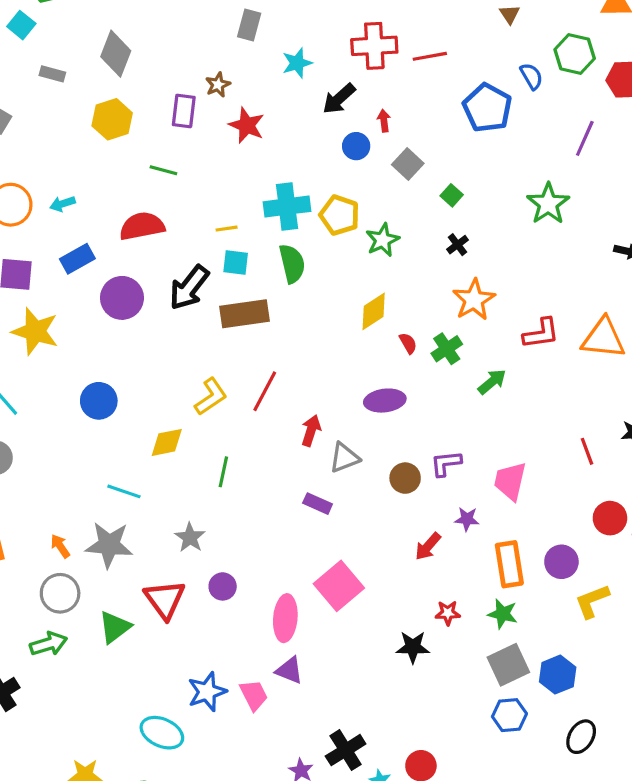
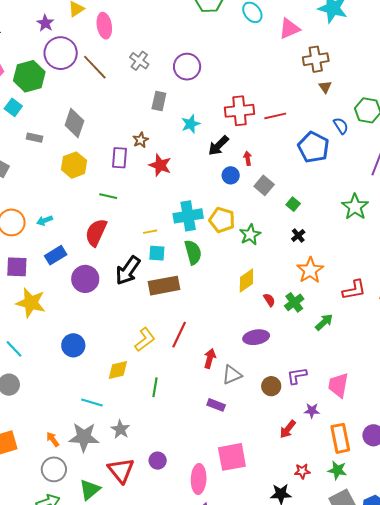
red semicircle: (142, 226) -> (96, 232), turned -52
gray star: (190, 538) -> (120, 429), moved
pink square: (339, 586) -> (232, 457), turned 32

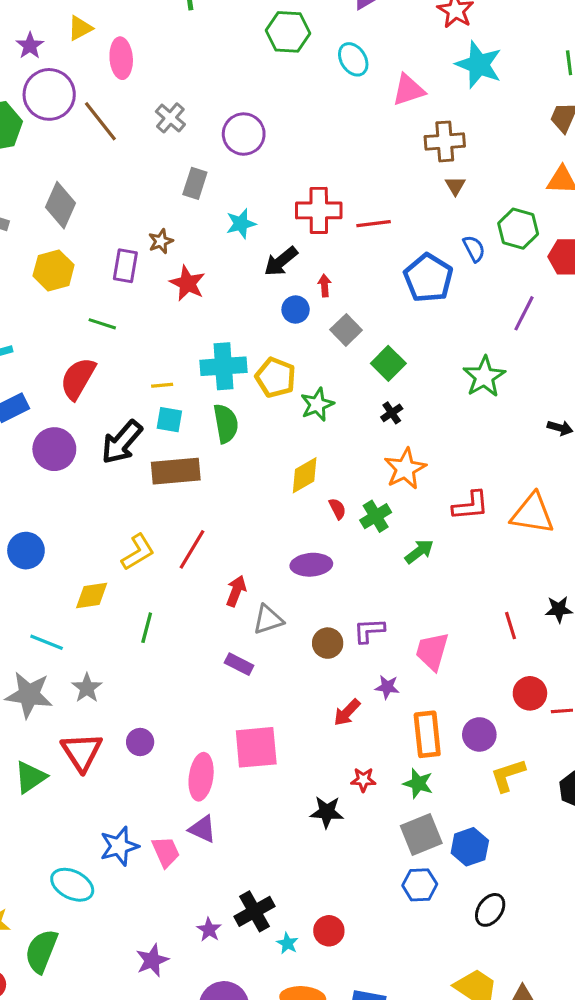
green square: (293, 204) -> (388, 363), size x1.5

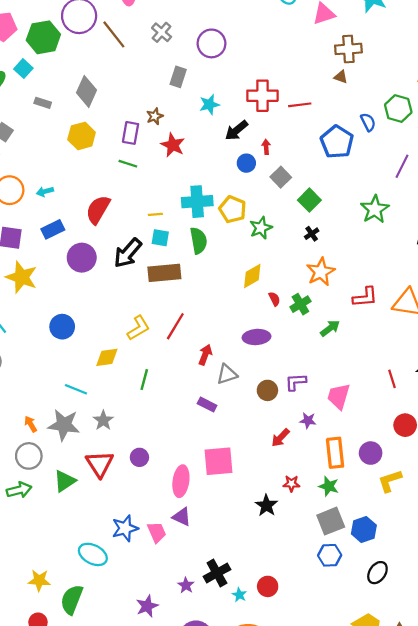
brown triangle: (455, 186) -> (341, 77), moved, turned -40
green line: (102, 324) -> (128, 164), moved
black star: (327, 812) -> (266, 505), turned 30

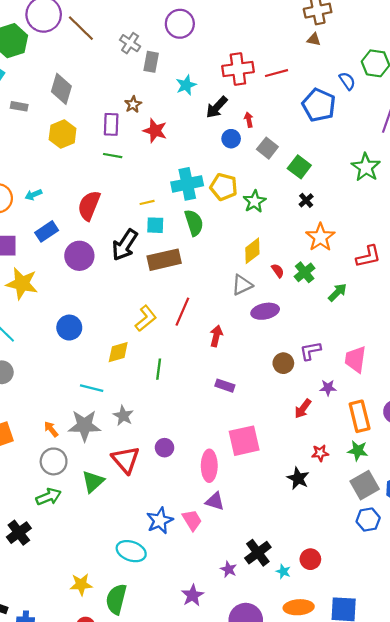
gray cross: (162, 32) -> (130, 43), moved
gray triangle: (227, 374) -> (242, 285), moved

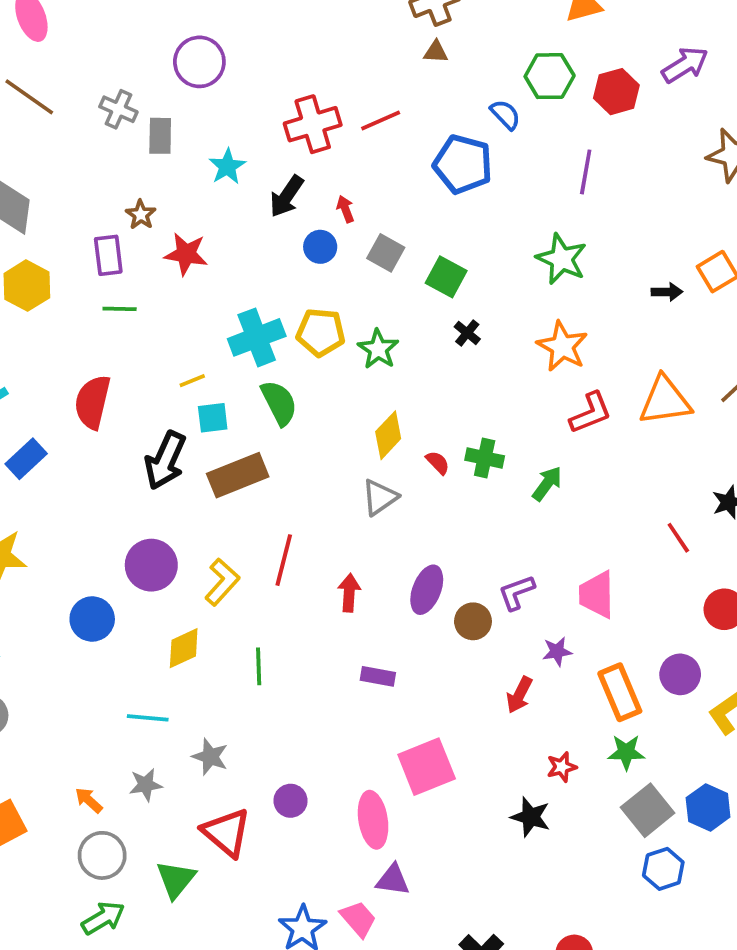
orange star: (320, 237) -> (562, 346), moved
purple circle: (79, 256) -> (151, 565), moved
green cross: (305, 272) -> (485, 458), turned -30
purple ellipse: (265, 311) -> (427, 590), moved, turned -48
gray star: (84, 426) -> (146, 785), size x0.6

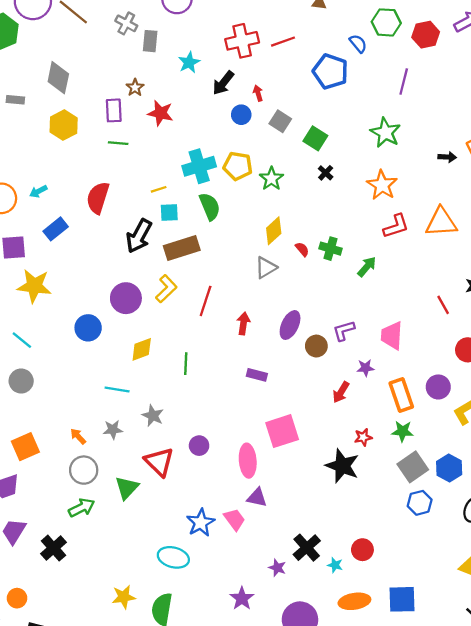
yellow L-shape: (222, 582) -> (166, 289), moved
black star: (531, 817) -> (342, 466), size x1.4

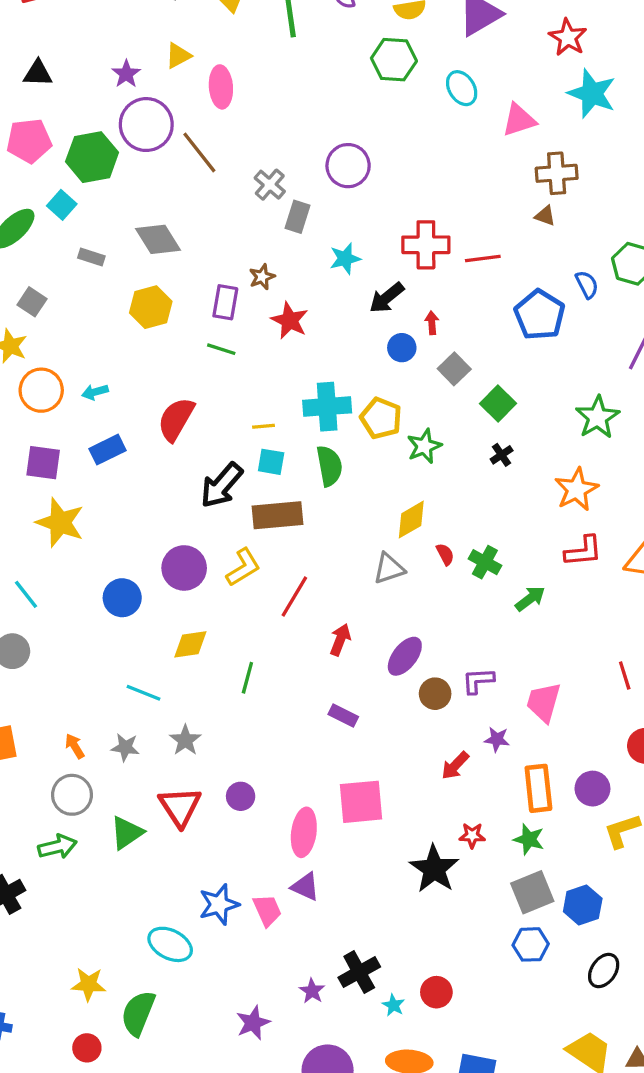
gray diamond: (58, 78) -> (158, 239), turned -56

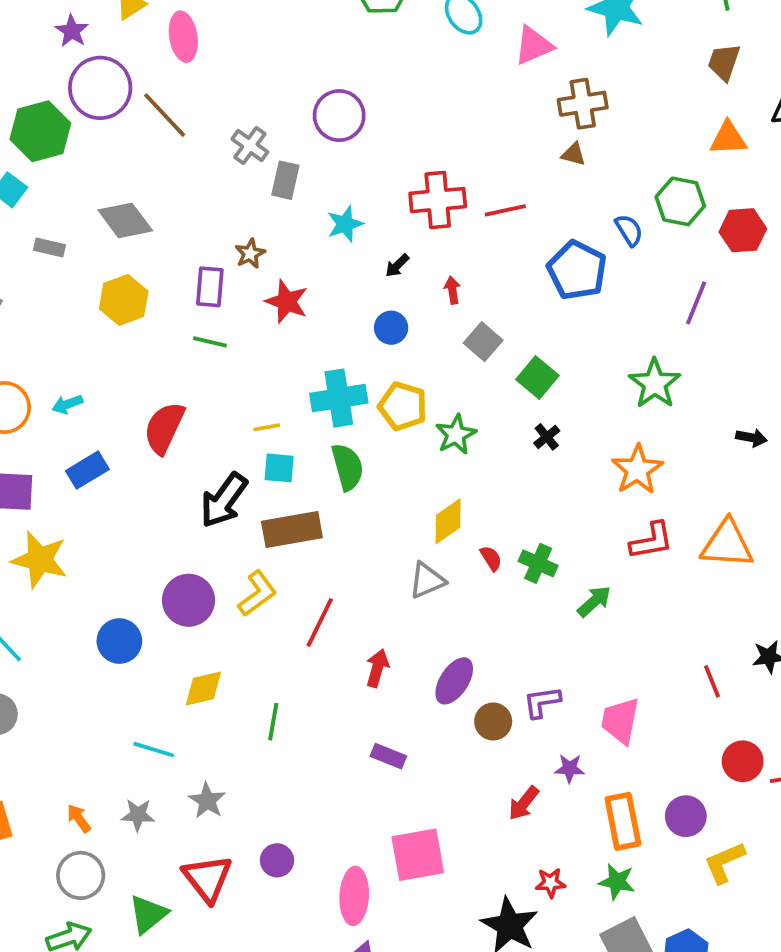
black arrow: (387, 298) -> (397, 266), size x0.6
blue circle: (402, 348) -> (391, 328), moved

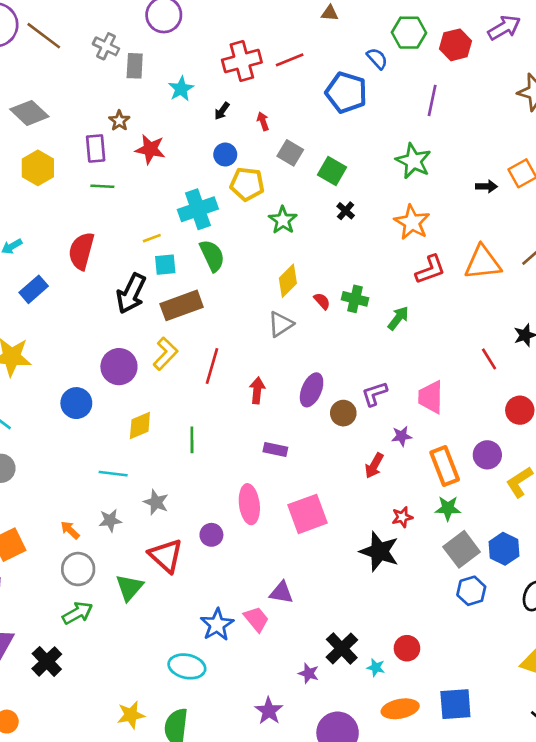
yellow pentagon: (403, 406) -> (247, 184), moved
pink ellipse: (354, 896) -> (249, 504), moved

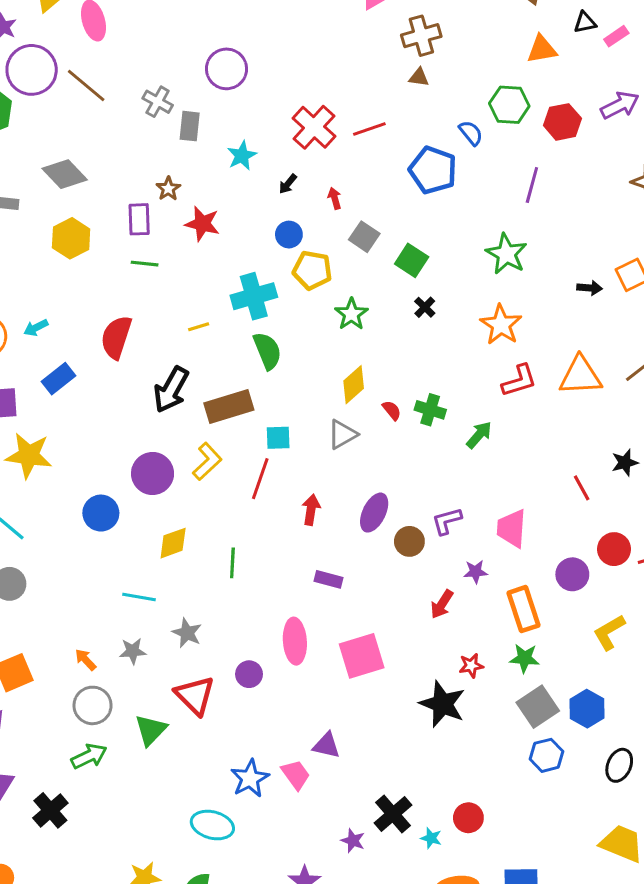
red cross: (242, 61) -> (314, 127), turned -36
cyan square: (165, 265) -> (278, 438), moved
purple circle: (487, 455) -> (572, 574), moved

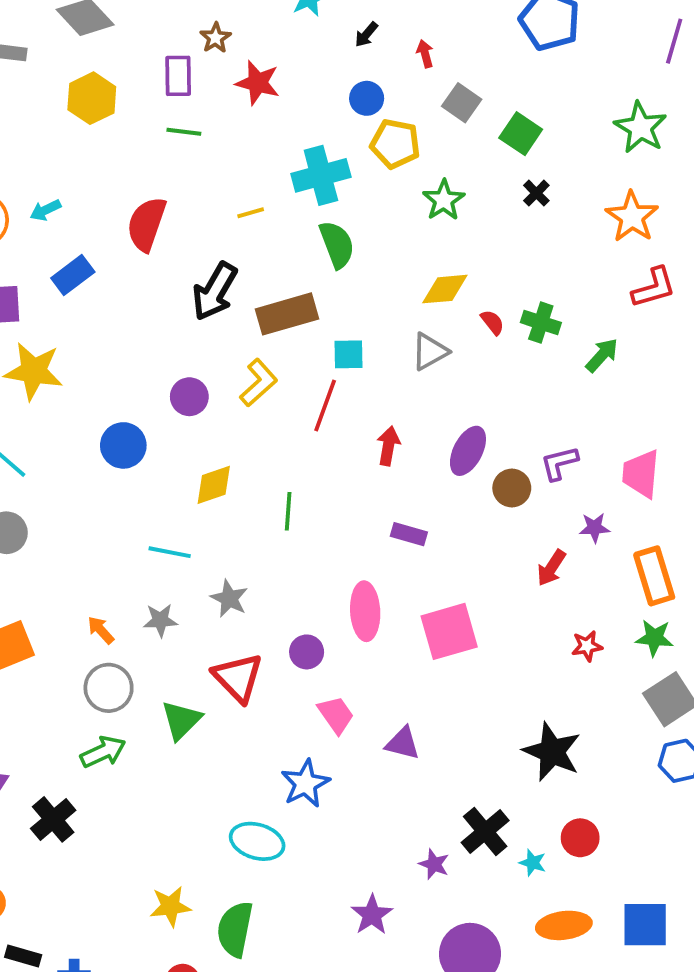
yellow diamond: (354, 385) -> (445, 289), turned 36
purple circle: (153, 473) -> (189, 397), size x0.7
black star: (442, 704) -> (552, 752), moved
pink trapezoid: (296, 775) -> (336, 715), moved

